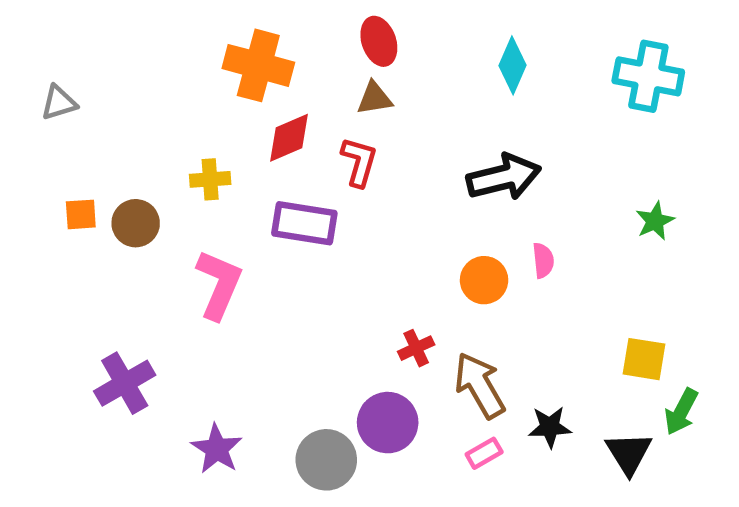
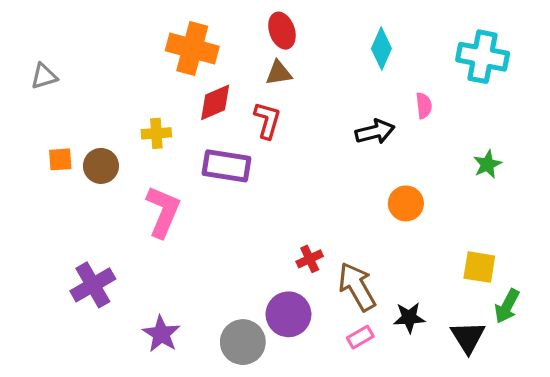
black arrow: (504, 177) -> (375, 132), size x0.7
pink semicircle: (543, 260) -> (424, 106), moved
orange circle: (484, 280) -> (406, 203), moved

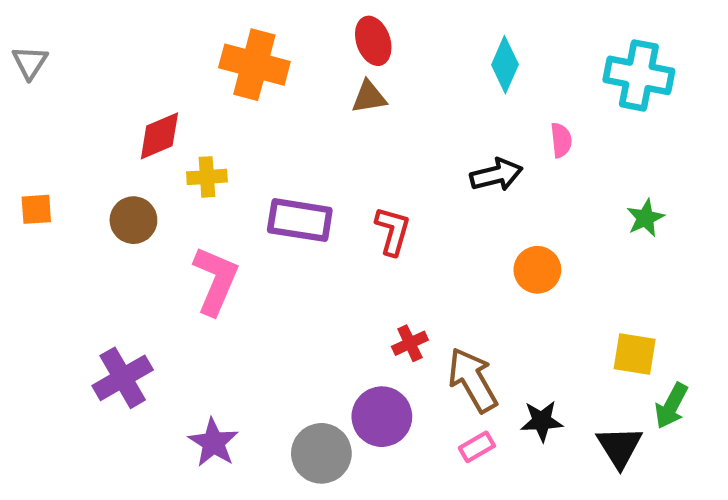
gray triangle: (44, 76) -> (30, 62), moved, turned -40
red diamond: (215, 102) -> (159, 136), moved
red L-shape: (267, 120) -> (393, 231), moved
orange square: (60, 159) -> (36, 209), moved

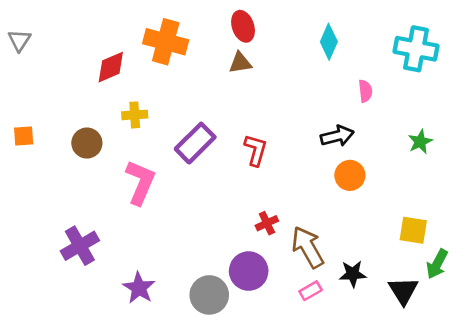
red diamond: (159, 136) -> (111, 67), moved
black arrow: (496, 175) -> (337, 136), moved
purple rectangle: (300, 220) -> (195, 143), turned -54

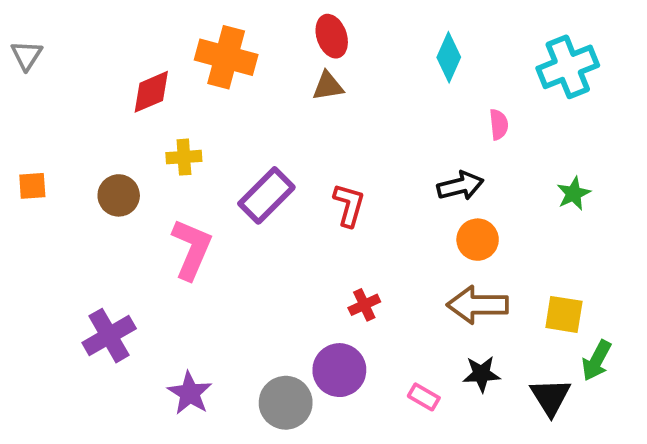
cyan cross: (416, 49) -> (568, 67), turned -33
brown arrow: (308, 247) -> (478, 305), moved, turned -60
pink rectangle: (311, 291) -> (424, 397), turned 60

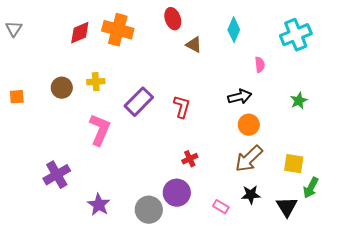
brown triangle: (328, 86) -> (194, 45), moved, turned 36
red diamond: (151, 92) -> (80, 33), moved
brown circle: (119, 195) -> (62, 88), moved
brown arrow: (478, 305) -> (249, 159), turned -44

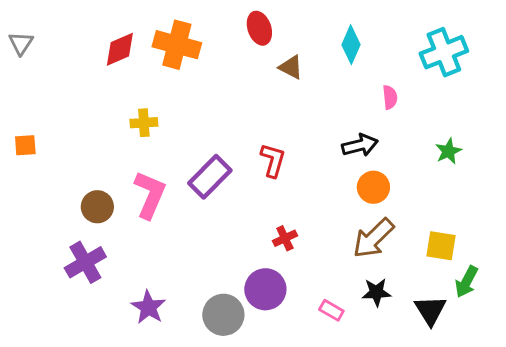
brown circle: (62, 88) -> (97, 207), moved
purple rectangle: (139, 102) -> (210, 177), moved

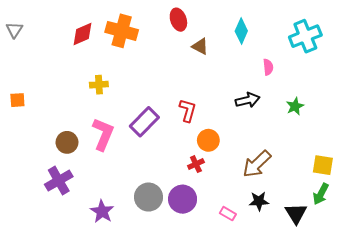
green star: (448, 151) -> (295, 106), moved
orange circle: (373, 187) -> (208, 140), moved
yellow square: (441, 246) -> (323, 165), moved
gray circle: (223, 315) -> (148, 197), moved

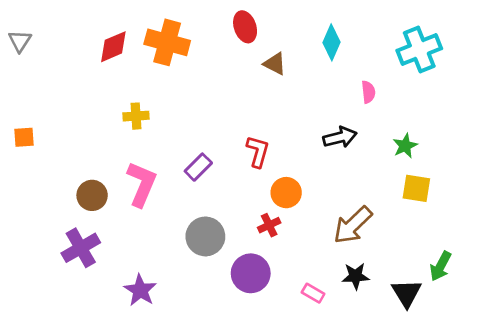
purple rectangle: (144, 122) -> (198, 167), size x0.7
yellow square: (323, 165) -> (416, 188), moved
gray circle: (148, 197) -> (205, 236), moved

